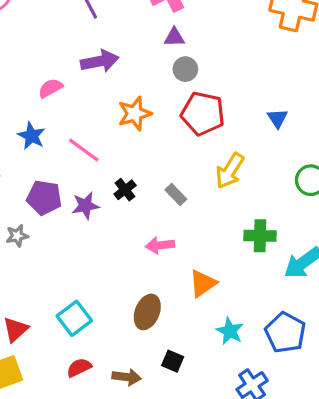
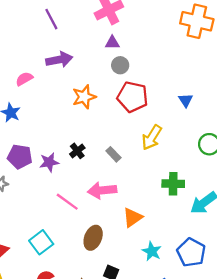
pink line: (84, 150) -> (67, 202), moved
pink arrow: (160, 245) -> (102, 190), size x1.4

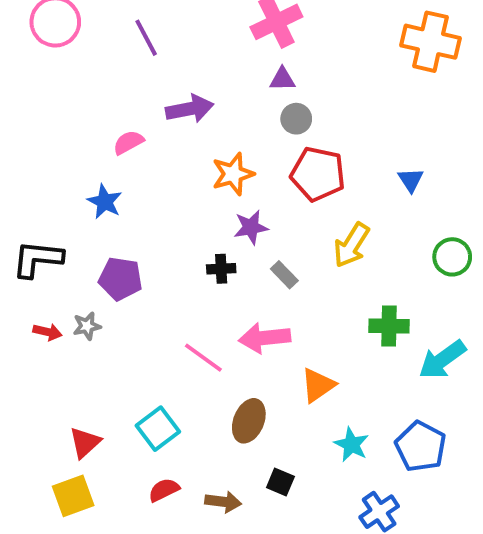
purple line: (51, 19) -> (146, 38), moved
black cross: (77, 151) -> (221, 269), turned 35
purple star: (49, 162) -> (251, 227), moved

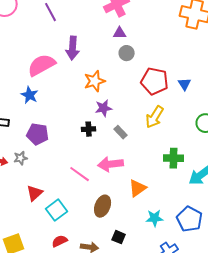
purple arrow: (190, 109) -> (73, 48), turned 105
pink semicircle: (128, 142) -> (42, 65), size x1.8
red pentagon: (318, 174) -> (155, 81), moved
red triangle: (85, 443) -> (35, 193), moved
cyan star: (351, 445) -> (155, 218), turned -30

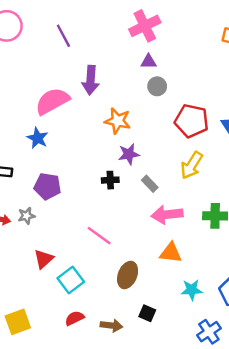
orange star: (95, 81) -> (118, 121), turned 30
pink arrow: (111, 164) -> (167, 215), moved
orange triangle: (138, 188) -> (171, 253), turned 42

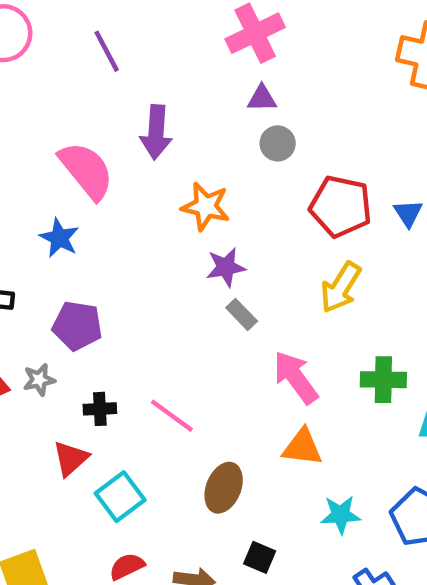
pink semicircle: (52, 101) -> (86, 170), turned 80
black cross: (110, 180) -> (100, 409), moved
gray rectangle: (150, 184) -> (242, 314), moved
pink arrow: (167, 215) -> (296, 377), turned 60

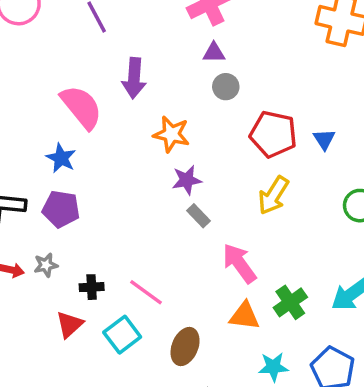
purple pentagon: (77, 326) -> (61, 209), moved
green cross: (383, 380) -> (290, 302), moved, turned -36
cyan square: (120, 497) -> (122, 335), moved

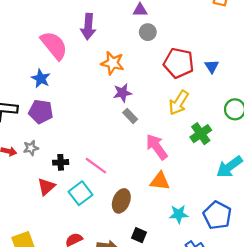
green cross: (290, 302) -> (201, 134), moved

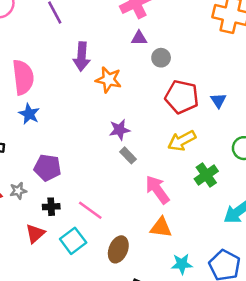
gray circle: (148, 32) -> (161, 58), moved
pink semicircle: (54, 45) -> (23, 77), moved, turned 32
orange star: (112, 63) -> (109, 80), moved
yellow arrow: (179, 103) -> (182, 141), turned 30
purple pentagon: (41, 112) -> (47, 168), moved

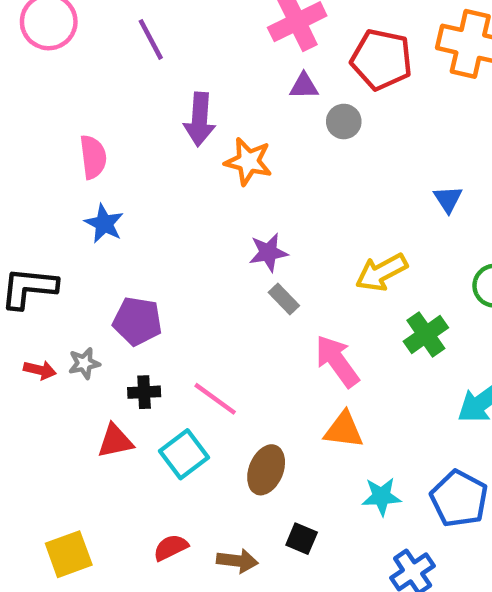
pink semicircle: (23, 77) -> (93, 157), size x0.7
red pentagon: (182, 97) -> (381, 59), moved
red triangle: (35, 234) -> (115, 441), turned 30

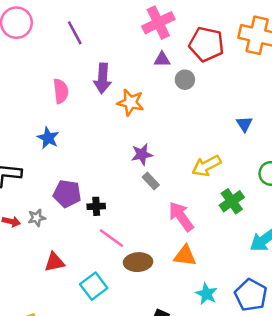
pink semicircle: (93, 157) -> (61, 91), moved
black cross: (144, 392) -> (96, 206), moved
cyan square: (184, 454) -> (94, 286), moved
brown ellipse: (266, 470) -> (138, 262), moved, turned 64
cyan star: (381, 496) -> (206, 294), turned 30

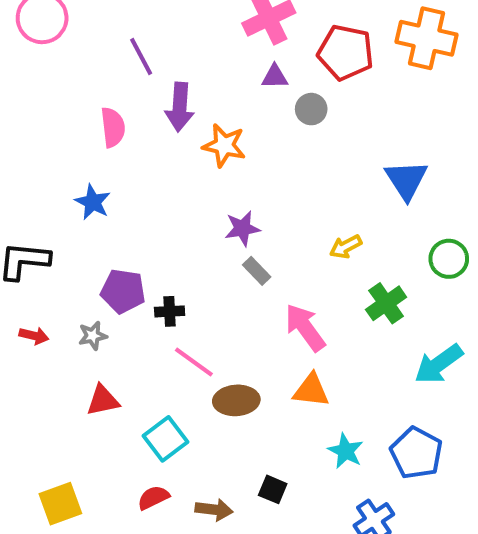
purple line: (75, 33) -> (141, 56), moved
blue triangle: (244, 124) -> (406, 180), size x1.6
yellow arrow: (206, 166) -> (346, 247), size x0.7
gray star: (37, 218) -> (93, 336), moved

